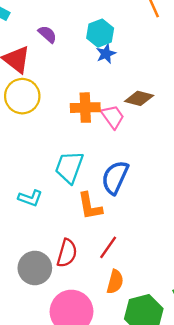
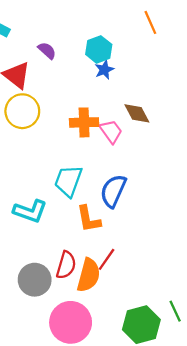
brown diamond: (139, 98) -> (137, 113), turned 48
cyan L-shape: (30, 198) -> (30, 211), size x1.4
orange semicircle: (115, 282) -> (89, 275), moved, size x1.4

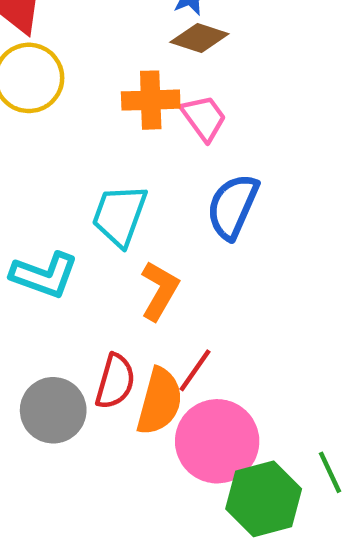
brown diamond: (137, 113) -> (199, 38), moved, turned -44
blue semicircle: (113, 191) -> (233, 206), moved
orange L-shape: (89, 219) -> (160, 291), turned -140
pink circle: (71, 322) -> (217, 441), moved

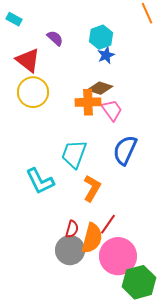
brown diamond: (199, 38) -> (100, 88), moved
cyan L-shape: (44, 275) -> (40, 181), turned 44
red semicircle: (115, 381) -> (72, 229), size x0.7
gray circle: (53, 410) -> (70, 250), moved

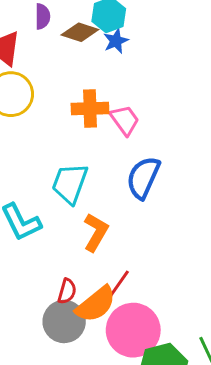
purple semicircle: (55, 38) -> (43, 16), turned 48
brown diamond: (100, 88) -> (80, 32), moved
orange semicircle: (92, 238) -> (96, 304), turned 36

